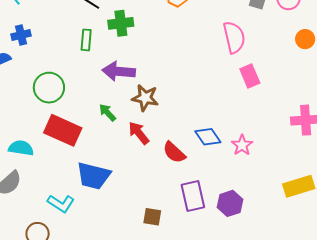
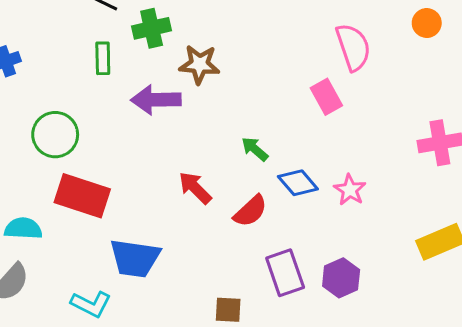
pink semicircle: (234, 37) -> (353, 47), moved
pink rectangle: (250, 76) -> (326, 97), moved
brown star: (145, 98) -> (199, 64), moved
green arrow: (107, 113) -> (255, 149), moved
red semicircle: (174, 152) -> (250, 211), turned -80

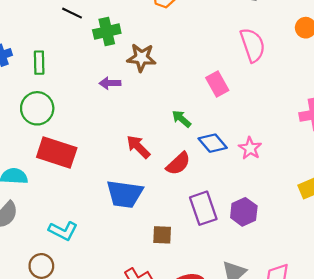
green rectangle: (103, 58) -> (39, 63), moved
pink rectangle: (326, 97) -> (217, 84), moved
purple arrow: (156, 100) -> (110, 83), size x0.6
blue trapezoid: (135, 258) -> (125, 194), moved

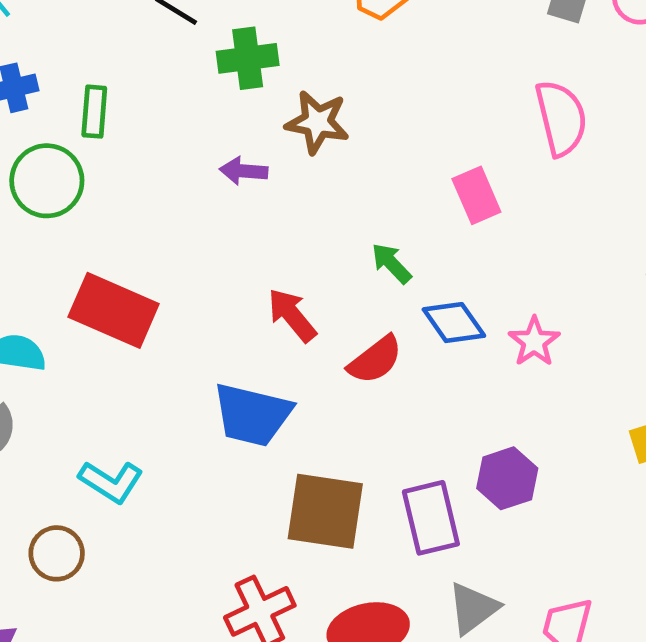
green circle: (37, 108) -> (47, 181), moved
purple rectangle: (203, 208) -> (431, 518), moved
brown square: (162, 235) -> (325, 511), size x1.8

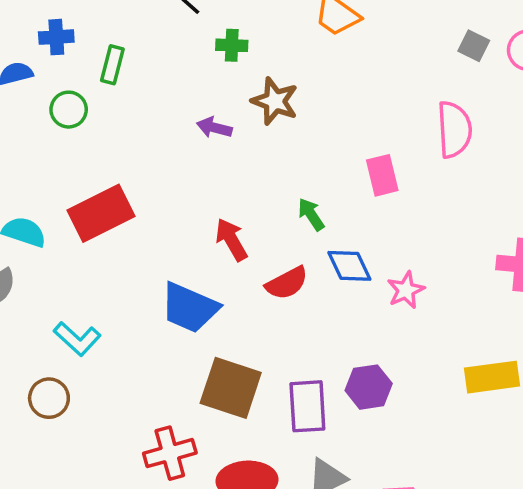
green cross: (248, 58) -> (232, 45), size x0.7
green circle: (47, 181) -> (69, 110), size x0.7
red rectangle: (114, 310) -> (101, 213), turned -60
brown circle: (57, 553) -> (49, 398), moved

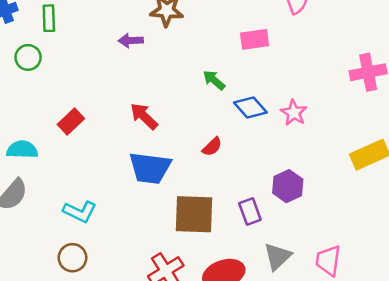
pink rectangle: (382, 175) -> (255, 39), turned -68
red rectangle: (101, 213) -> (71, 121), size x0.6
red arrow: (231, 240) -> (144, 116), moved
red semicircle: (287, 283) -> (212, 147), moved, size x0.7
purple rectangle: (307, 406) -> (250, 211), size x0.7

